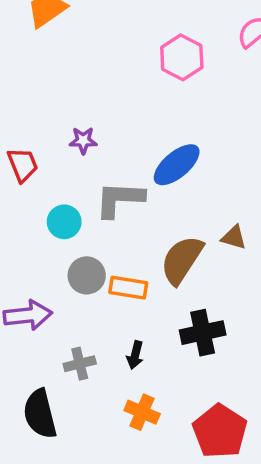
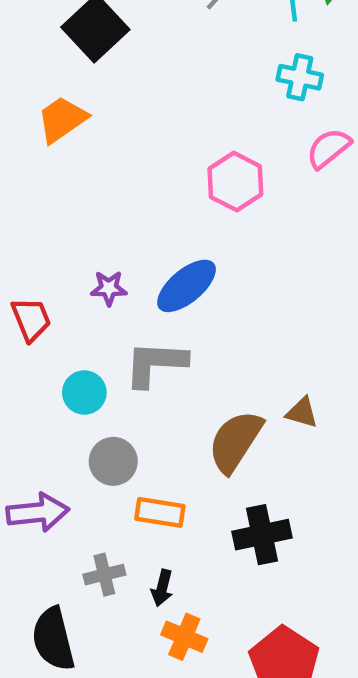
blue ellipse: (177, 165) -> (187, 286), moved
orange rectangle: (128, 288) -> (160, 512), moved
black arrow: (135, 355) -> (162, 588), moved

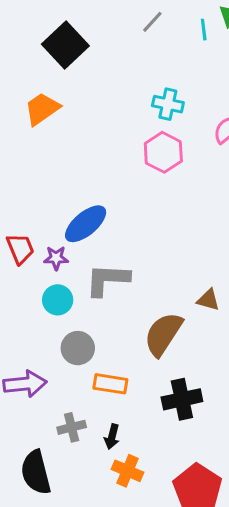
cyan cross: (300, 77) -> (168, 104), moved
blue ellipse: (187, 286) -> (86, 224), moved
purple star: (109, 288) -> (56, 258), moved
brown triangle: (302, 412) -> (208, 300), moved

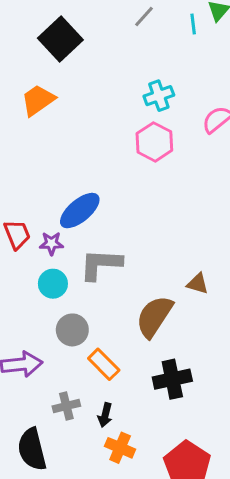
cyan cross: (168, 104) -> (159, 96), turned -32
orange rectangle: (110, 384) -> (104, 364), turned 36

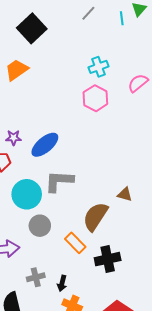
purple star: (51, 243) -> (14, 138), moved
cyan circle: (53, 284) -> (27, 194), size x1.5
orange rectangle: (104, 364) -> (75, 243), moved

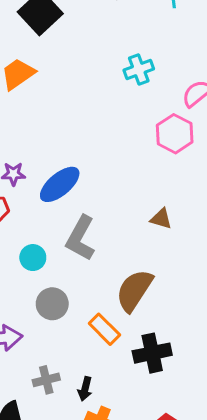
pink hexagon: (95, 98) -> (175, 134), moved
gray L-shape: (59, 181) -> (81, 238), turned -64
cyan circle: (27, 194) -> (33, 258), size x0.6
brown triangle: (125, 194) -> (161, 219), moved

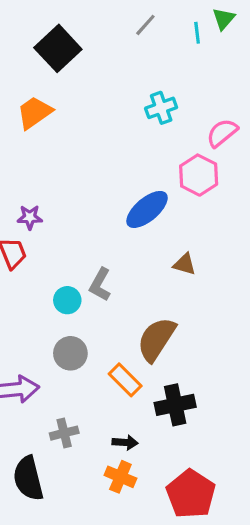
blue ellipse: (60, 184) -> (147, 209), moved
gray L-shape: (81, 238) -> (100, 285), size x0.7
cyan circle: (33, 258) -> (67, 300), moved
black arrow: (85, 389) -> (125, 442), moved, turned -100

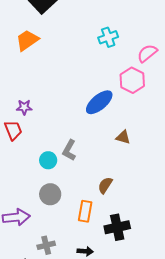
brown semicircle: (156, 339) -> (105, 185), size x0.6
orange rectangle: (125, 380) -> (85, 211), turned 55

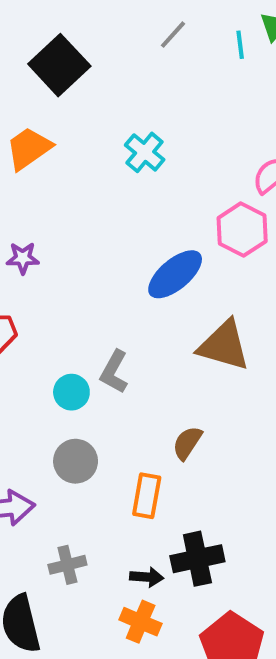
cyan cross: (108, 37) -> (145, 152), moved, turned -30
purple star: (24, 107) -> (23, 258), moved
brown triangle: (123, 137) -> (224, 345), size x1.8
black cross: (117, 227) -> (197, 559), moved

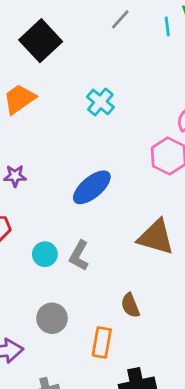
blue ellipse: (175, 274) -> (92, 187), moved
cyan circle: (71, 392) -> (45, 254), moved
brown semicircle: (187, 443) -> (130, 305), turned -55

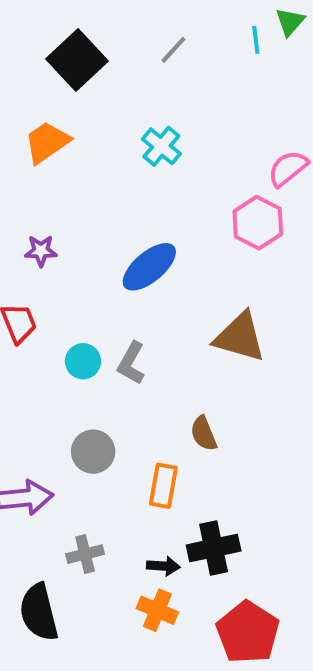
gray line: (120, 19) -> (173, 50), moved

